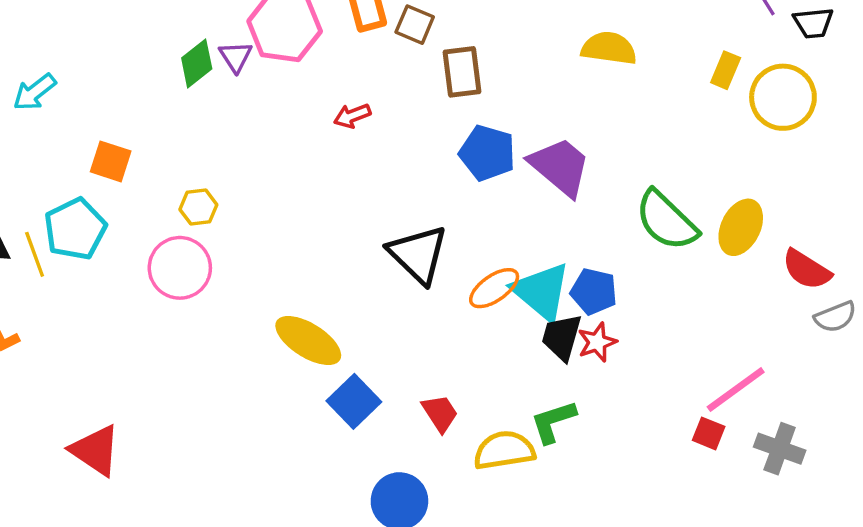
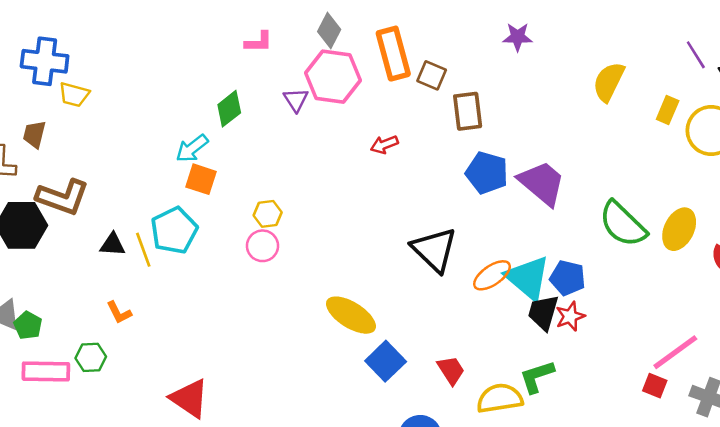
yellow semicircle: (609, 48) -> (609, 82), moved, turned -72
green diamond: (197, 63) -> (229, 109), moved
cyan arrow: (35, 92) -> (192, 148), moved
pink circle: (180, 268) -> (263, 246), moved, size x0.7

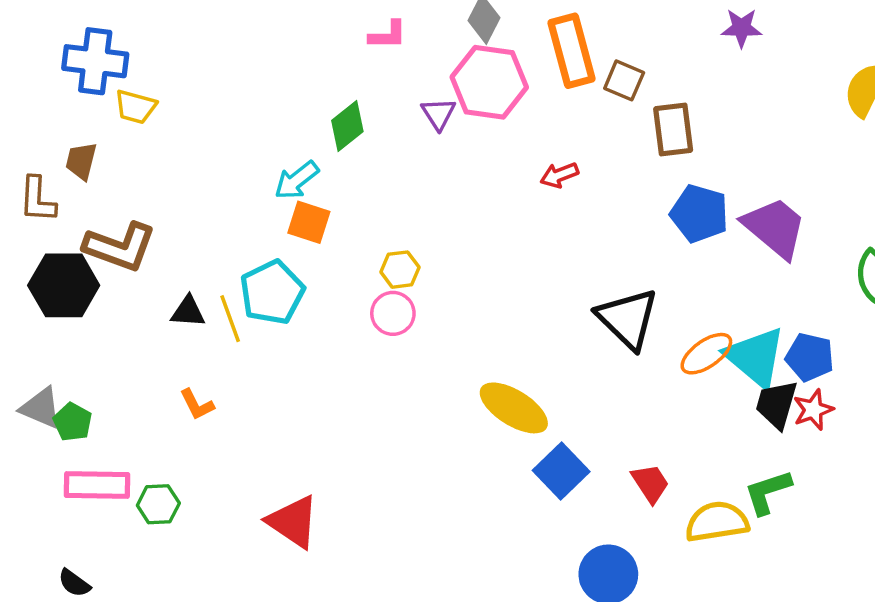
green hexagon: (91, 357) -> (158, 504), moved

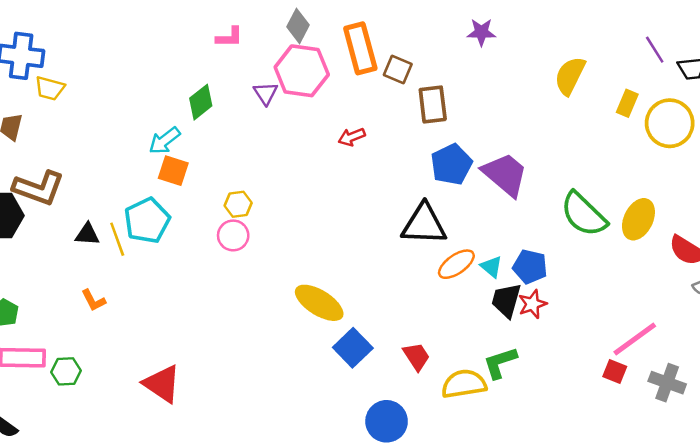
blue pentagon: (699, 214) -> (451, 164), turned 30
black triangle: (628, 319) -> (424, 224), moved, turned -42
cyan triangle: (755, 357) -> (491, 267), size x0.5

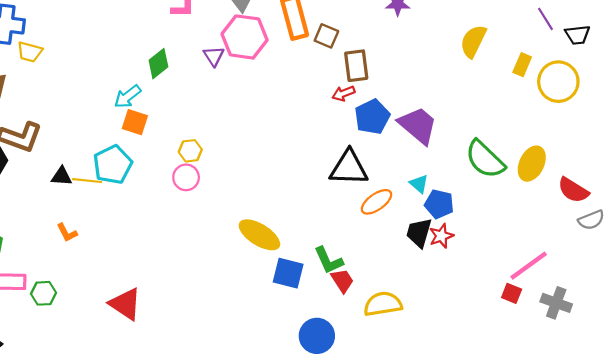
red arrow: (352, 137) -> (343, 93), moved
yellow line: (117, 239) -> (87, 181), turned -64
cyan triangle: (491, 267) -> (419, 184), moved
blue square: (353, 348) -> (288, 273), turned -32
green L-shape: (500, 363) -> (329, 260), moved, turned -96

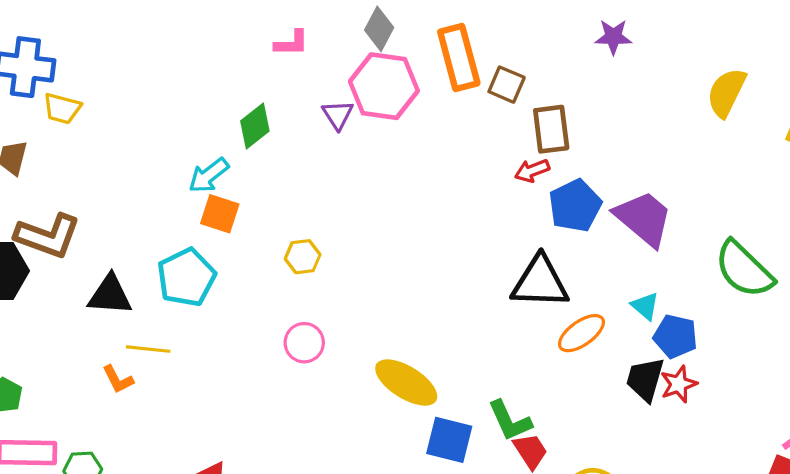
black triangle: (62, 176) -> (110, 295), size x1.4
pink circle: (186, 177) -> (304, 343), moved
yellow line: (87, 181) -> (148, 349), moved

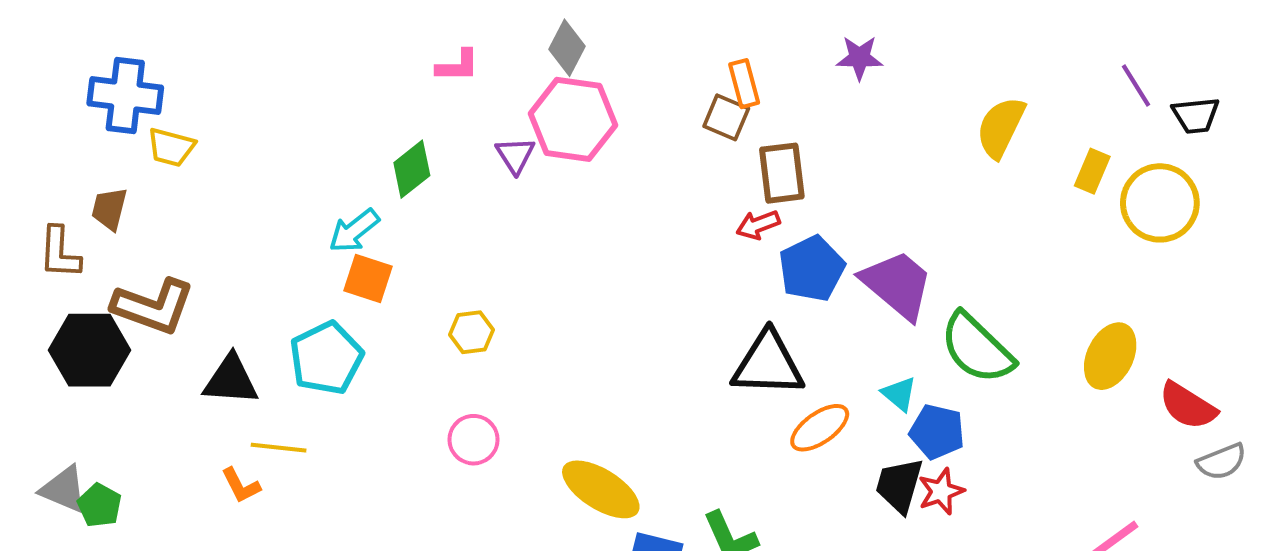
orange rectangle: (459, 57) -> (744, 84), moved, size x0.6
green semicircle: (744, 269) -> (977, 348), moved

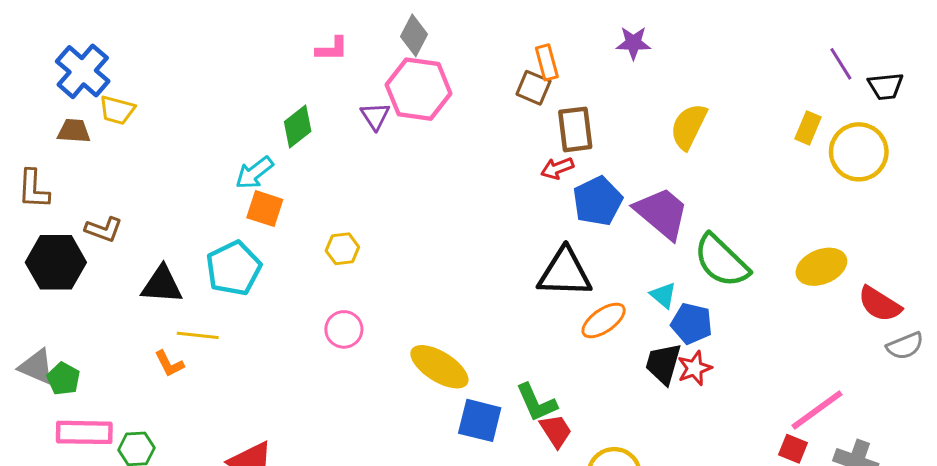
blue cross: (125, 95) -> (83, 71), turned 34
yellow semicircle: (1001, 127) -> (689, 126), moved
brown trapezoid: (109, 209) -> (74, 131), moved, turned 80
brown L-shape: (153, 306) -> (104, 229), size x0.6
yellow ellipse: (1110, 356) -> (821, 267), turned 42

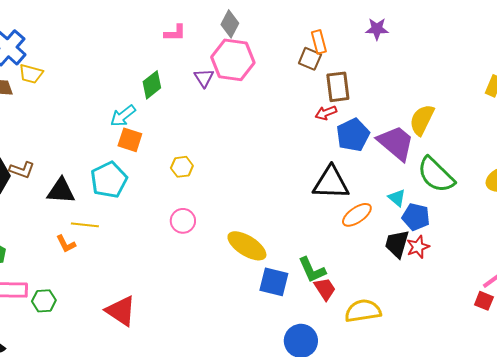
yellow semicircle: (689, 126) -> (422, 120), moved
brown L-shape: (104, 229) -> (22, 170), moved

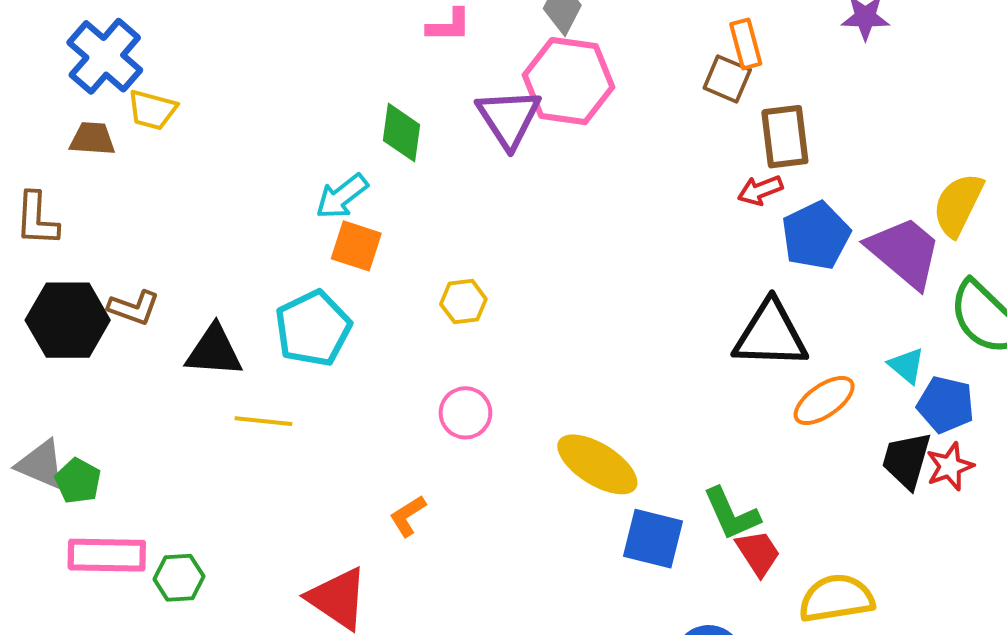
purple triangle: (204, 78) -> (509, 118), size x1.6
green diamond: (152, 85) -> (402, 133), turned -44
orange L-shape: (66, 244) -> (408, 516), moved, turned 85

